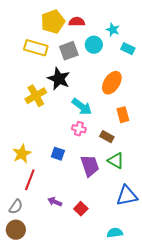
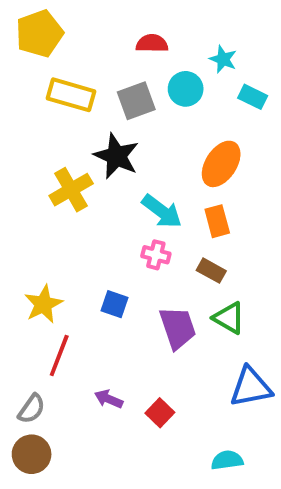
yellow pentagon: (53, 22) -> (39, 34), moved
orange rectangle: (123, 115) -> (217, 221), moved

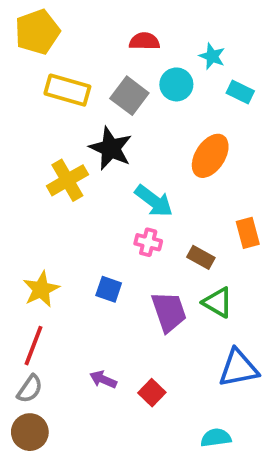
gray square: (136, 101) -> (129, 96), turned -33
orange rectangle: (217, 221) -> (248, 233), moved
red line: (59, 355) -> (34, 346), moved

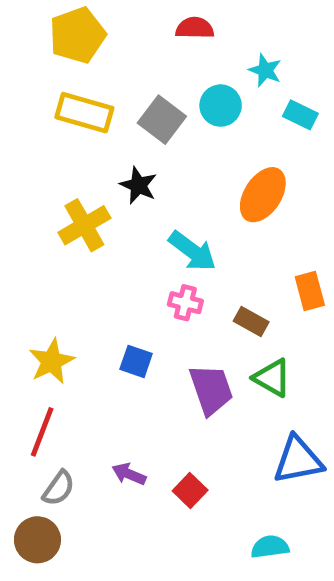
yellow pentagon: (37, 32) -> (77, 35), moved
red semicircle: (144, 41) -> (195, 28), moved
black star: (111, 148) -> (138, 185), size x0.7
gray semicircle: (30, 389) -> (59, 488), moved

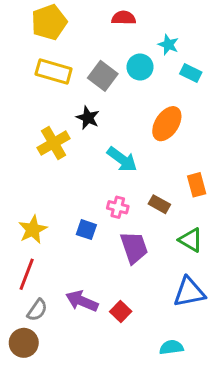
pink cross: (185, 303) -> (118, 207), moved
green triangle: (272, 378) -> (191, 240), moved
purple arrow: (129, 474) -> (82, 301), size x1.5

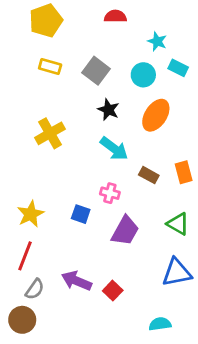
cyan circle: (140, 67) -> (143, 75), moved
yellow rectangle: (54, 71) -> (50, 66), size x0.7
black star: (88, 118) -> (108, 110), moved
brown rectangle: (159, 204) -> (149, 175), moved
purple trapezoid: (134, 247) -> (125, 231), turned 48

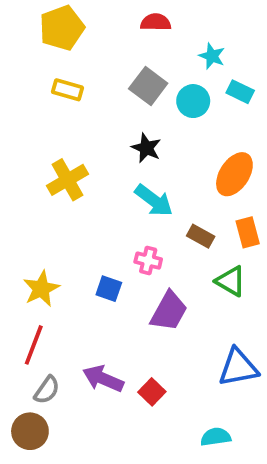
gray square: (96, 71) -> (148, 86), moved
orange ellipse: (156, 115) -> (234, 174), moved
green triangle: (178, 224) -> (231, 281), moved

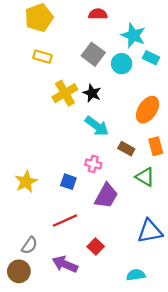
cyan star: (212, 56) -> (133, 35), size x1.5
yellow cross: (68, 180) -> (65, 93), moved
red line: (34, 345) -> (65, 221), moved, turned 45
purple arrow: (103, 379) -> (65, 264), moved

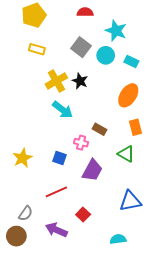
cyan rectangle: (151, 58) -> (131, 61), moved
cyan arrow: (97, 126) -> (63, 110), moved
brown rectangle: (126, 149) -> (100, 129), moved

